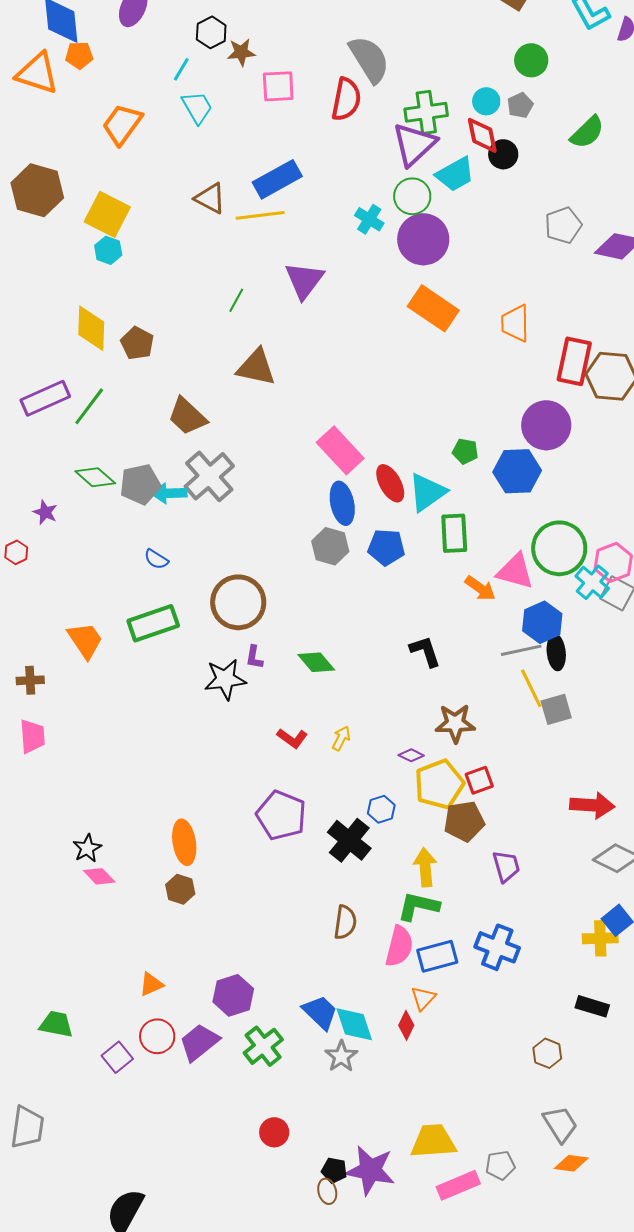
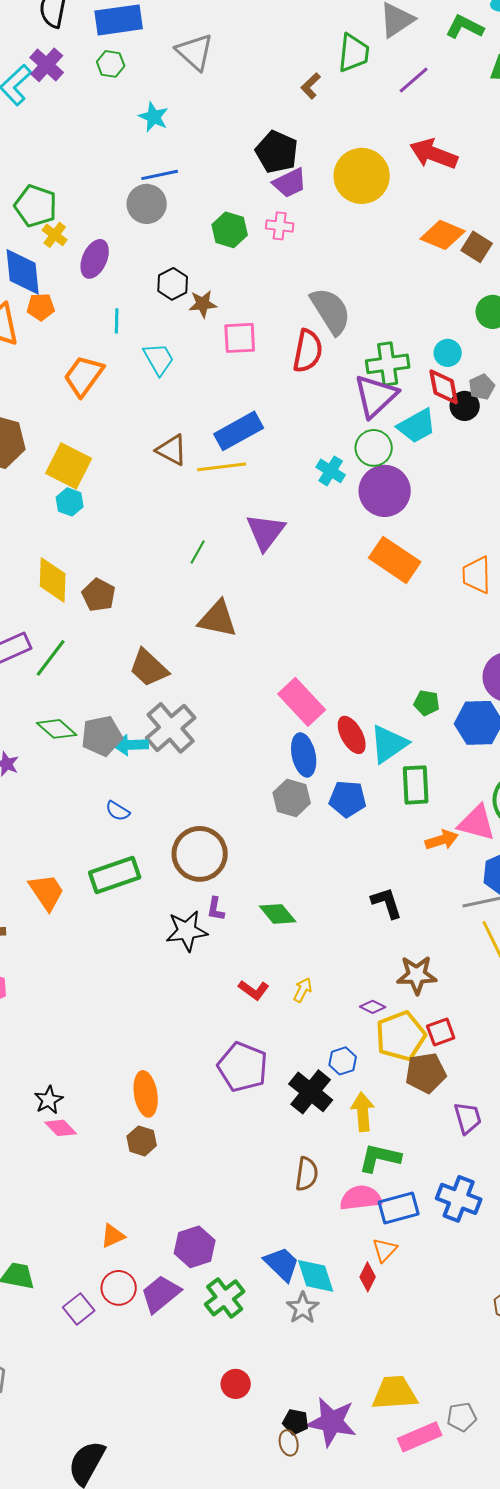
cyan line: (181, 69) -> (117, 321), moved, turned -30
gray pentagon: (520, 105) -> (482, 387), moved
orange arrow: (480, 588) -> (442, 840), turned -52
yellow arrow: (425, 867) -> (363, 1112), moved
pink semicircle: (399, 946) -> (361, 1198), turned -111

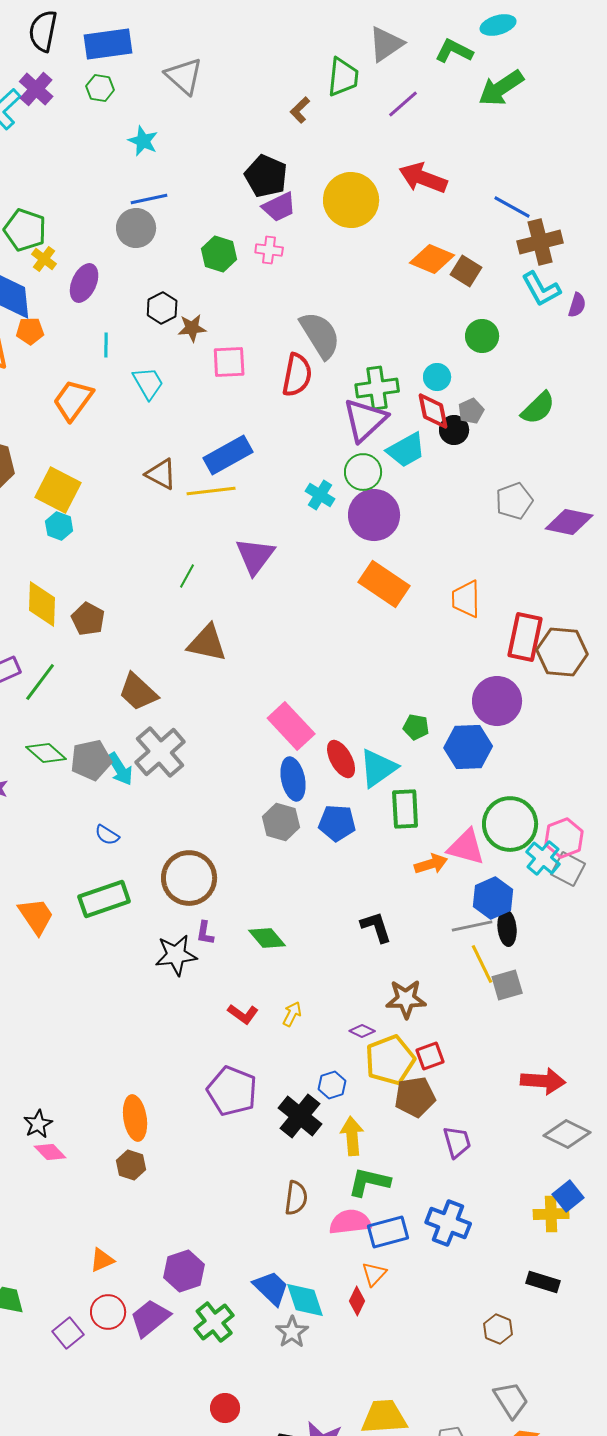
cyan arrow: (131, 745) -> (120, 769), turned -120

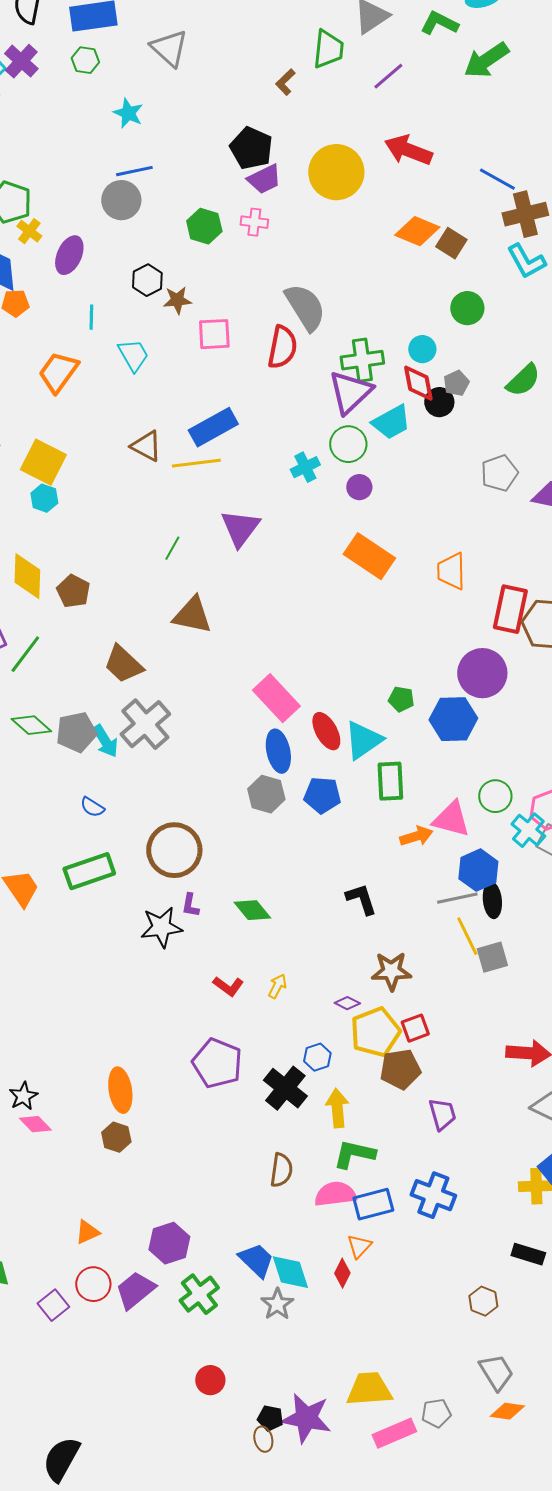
cyan cross: (320, 495) -> (305, 467), turned 32
purple circle: (374, 515) -> (359, 487), size x0.5
green circle: (510, 824) -> (495, 796), size x0.6

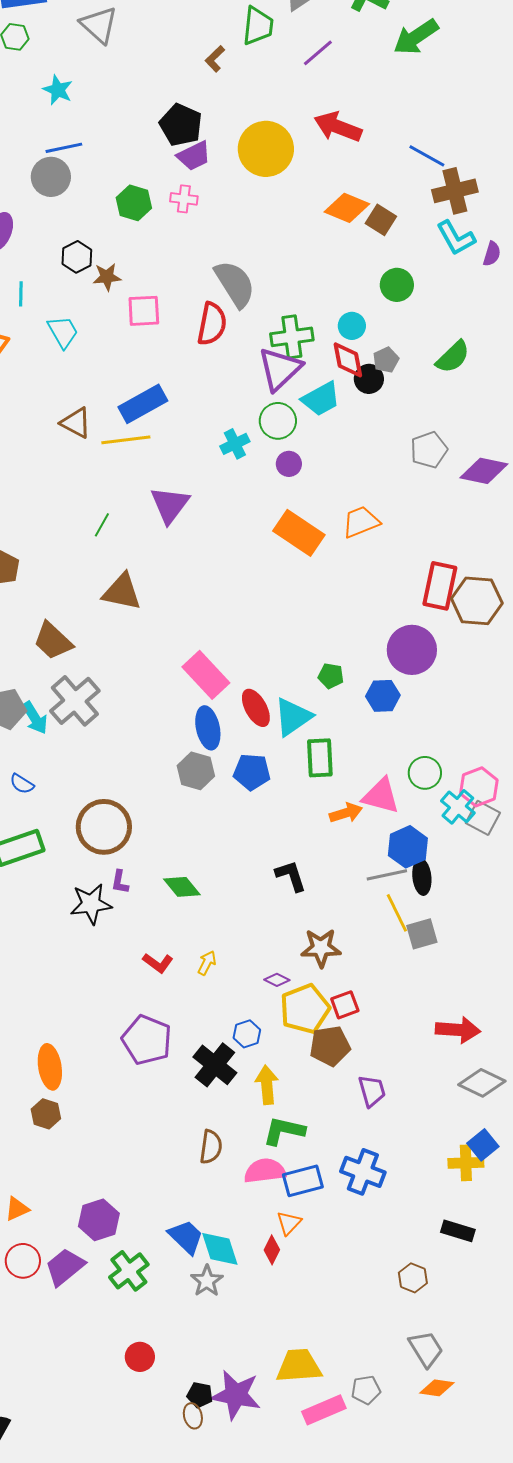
orange trapezoid: (451, 571) -> (361, 522), moved, turned 69
blue hexagon: (453, 719) -> (383, 696), size x0.7

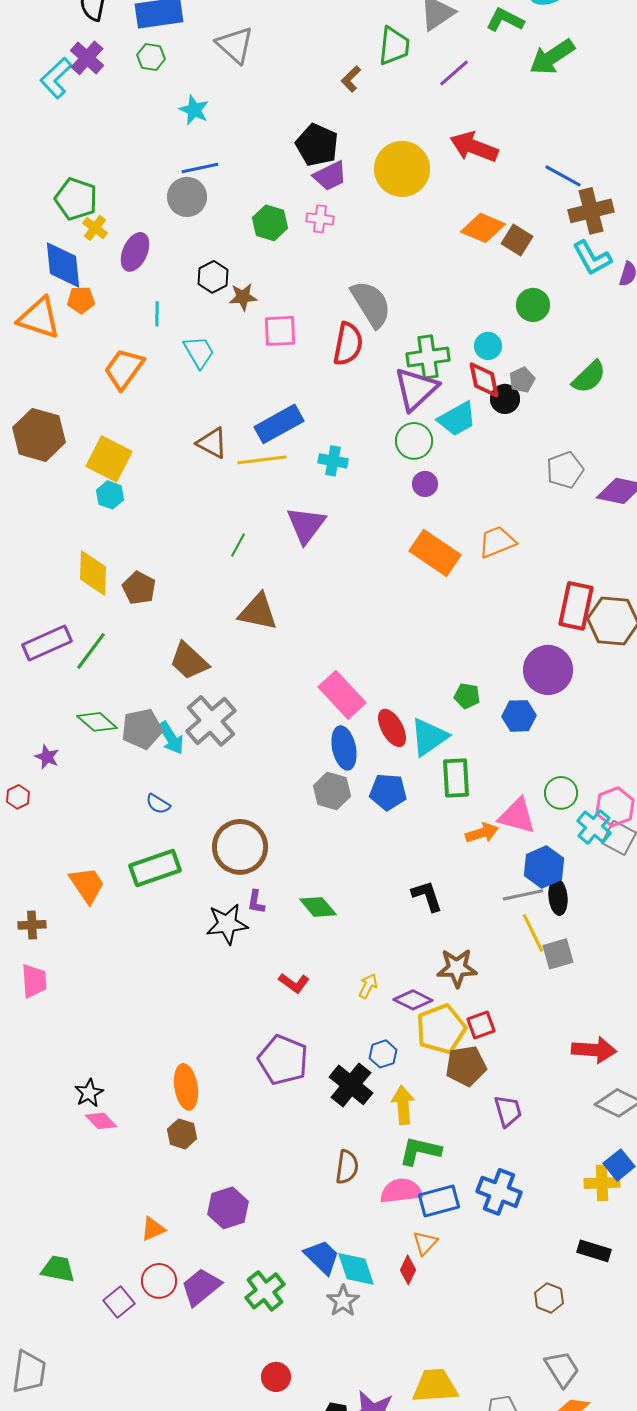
cyan cross: (235, 444) -> (333, 461), moved, turned 36
yellow arrow: (207, 963) -> (368, 986), moved
purple diamond: (277, 980) -> (413, 1000), size x1.5
purple hexagon: (99, 1220) -> (228, 1208), moved

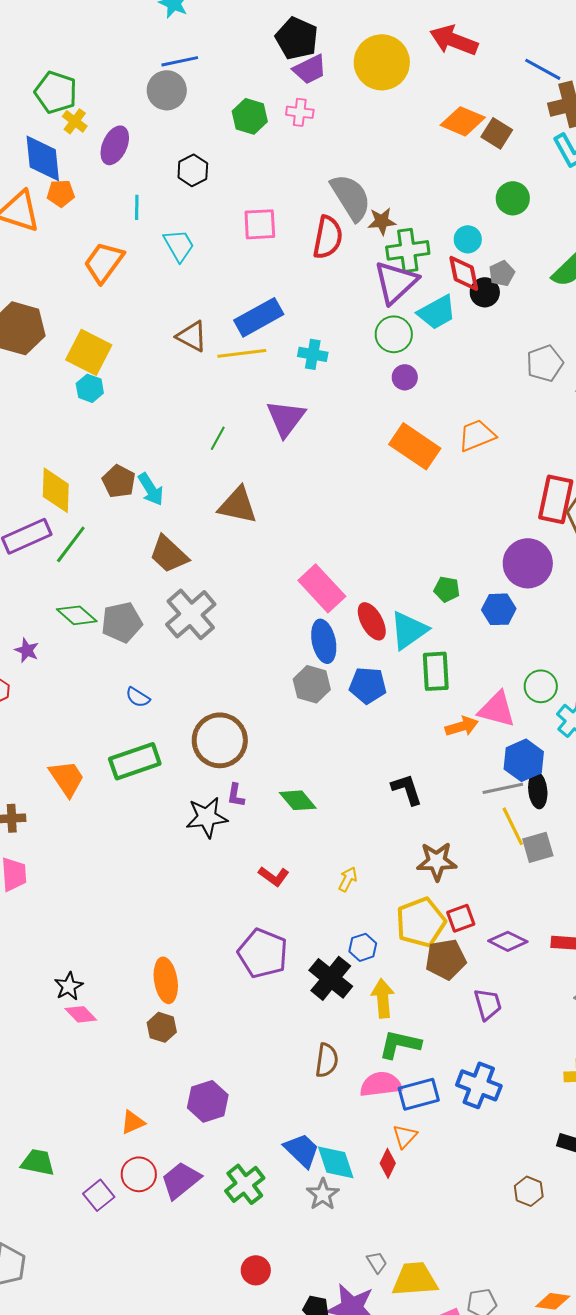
brown star: (243, 297) -> (382, 221), moved
yellow diamond: (93, 573) -> (56, 490), moved
cyan arrow: (171, 738) -> (151, 489), moved
purple diamond: (413, 1000) -> (508, 941), moved
gray trapezoid: (562, 1369) -> (377, 1262), moved, size x0.6

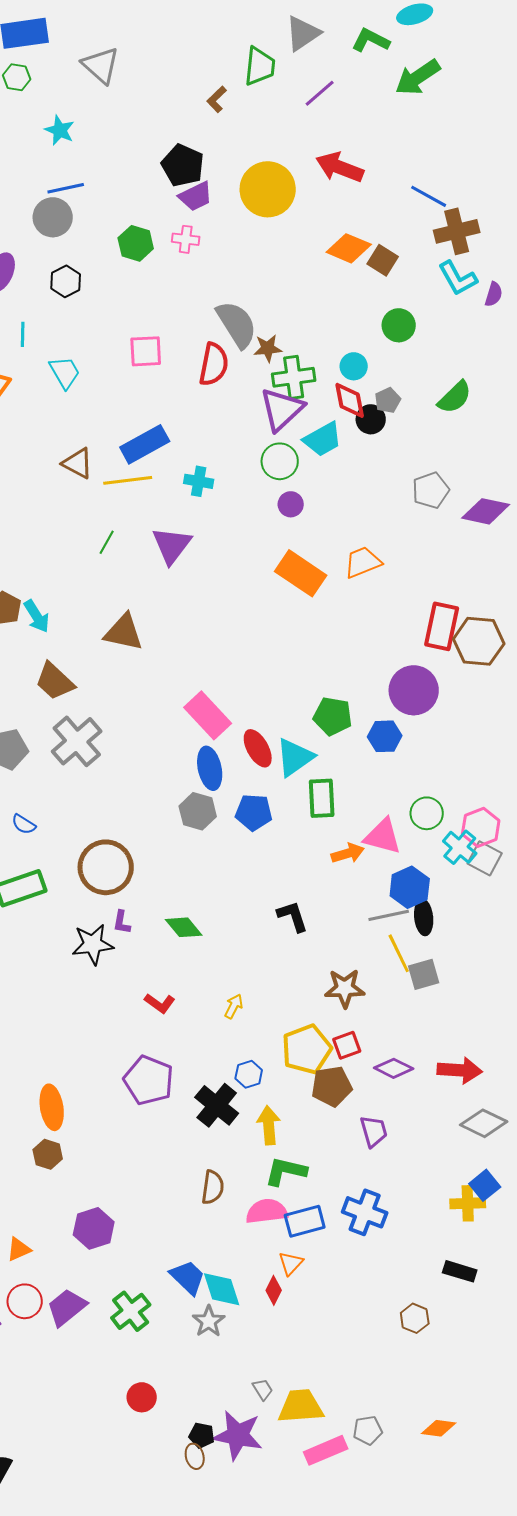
black hexagon: (193, 170) -> (66, 281), moved
green line: (218, 438) -> (107, 542), moved
green pentagon: (447, 589) -> (333, 716), size x1.5
brown star: (437, 861) -> (345, 988), moved

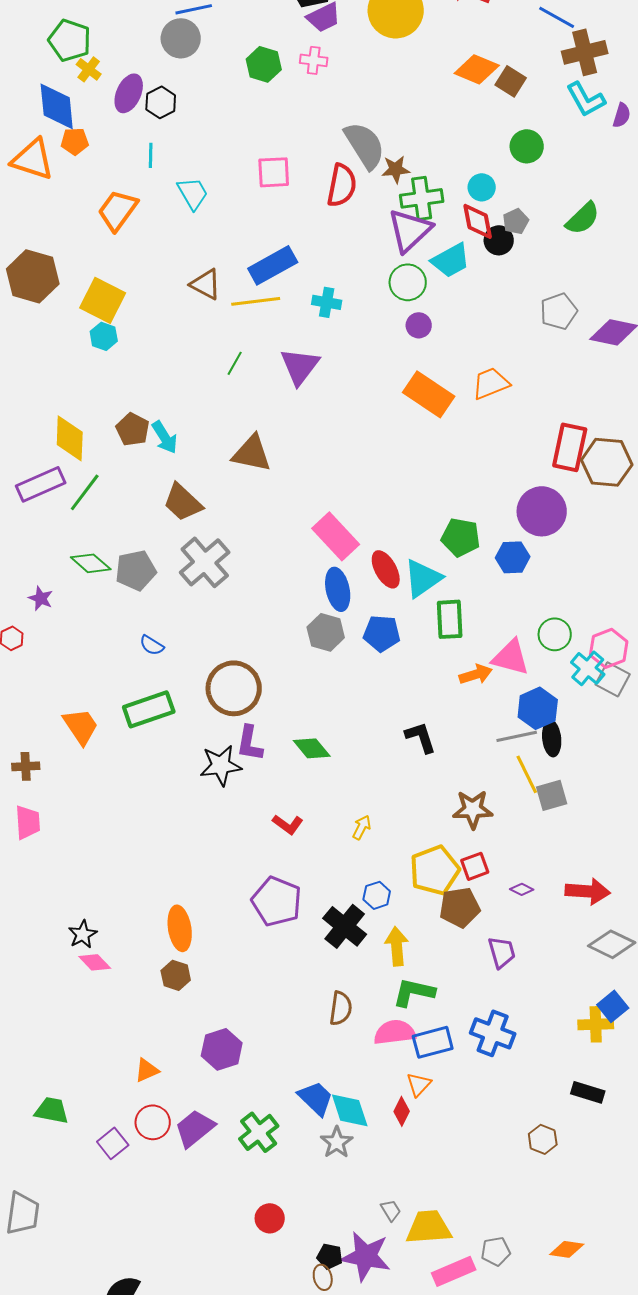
black hexagon: (66, 281) -> (161, 102), moved
purple L-shape: (122, 922) -> (250, 743), size x1.5
purple diamond: (394, 1068) -> (522, 889), size x0.6

